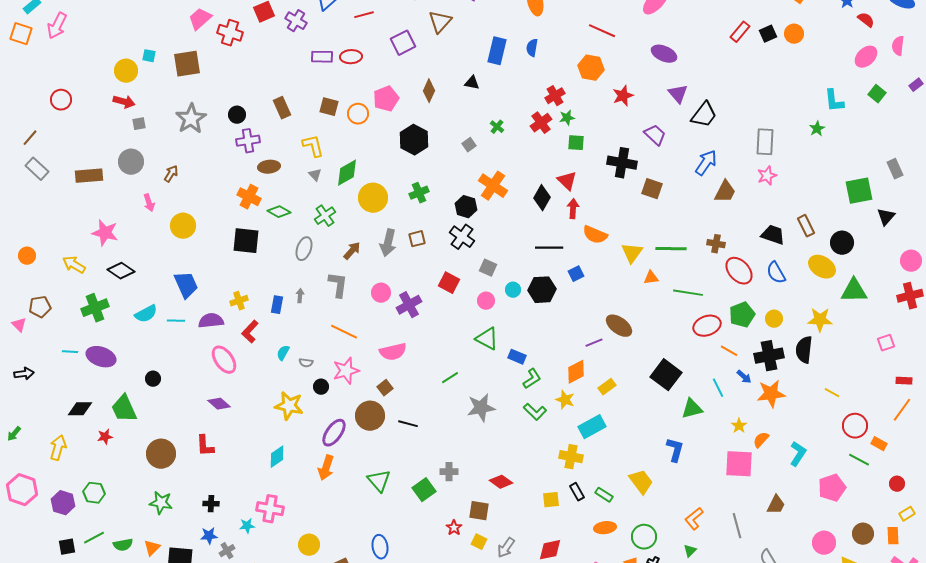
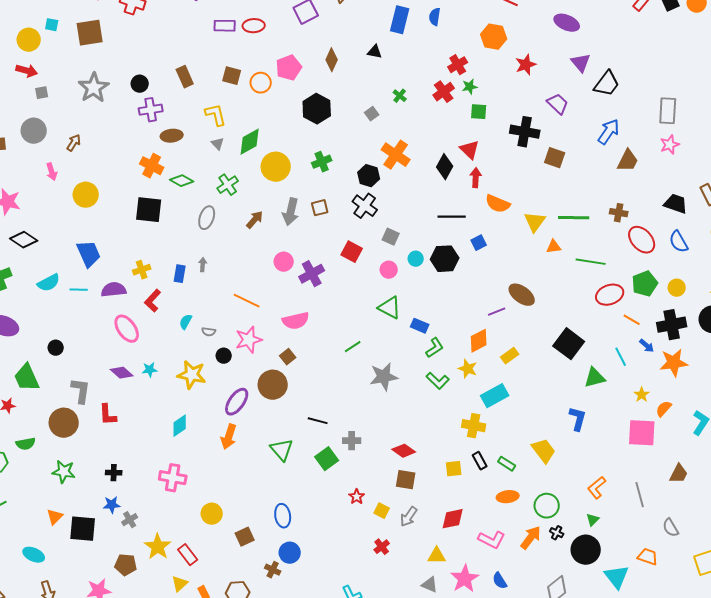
gray L-shape: (338, 285) -> (81, 391), moved
black line: (408, 424) -> (318, 421), moved
brown square: (479, 511) -> (406, 480), moved
cyan star: (247, 526) -> (150, 370), moved
green semicircle: (123, 545) -> (26, 444), moved

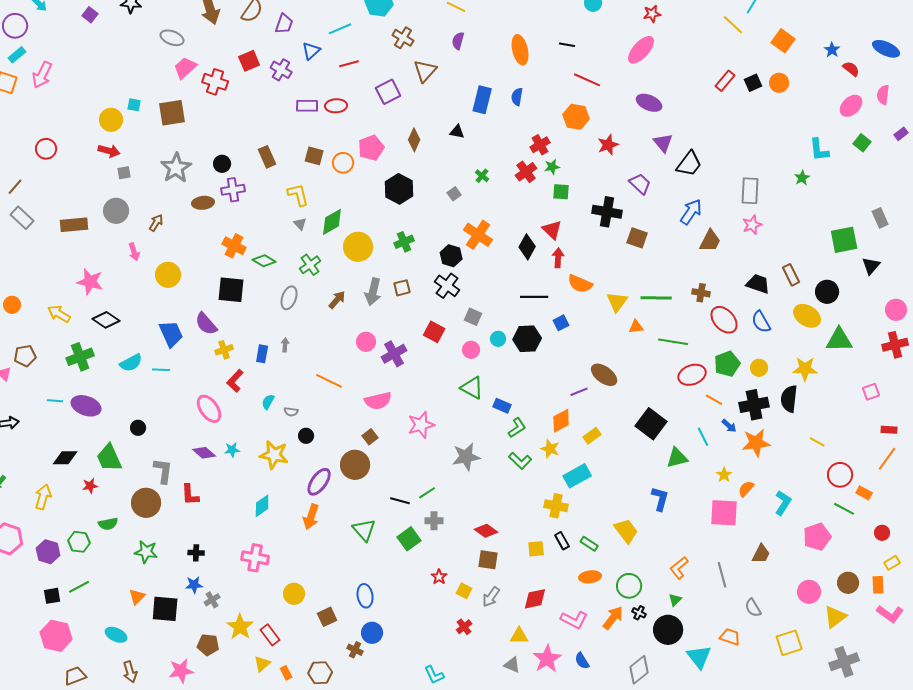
brown ellipse: (172, 136) -> (203, 203), moved
purple semicircle: (114, 290) -> (206, 324), moved, turned -125
pink star: (249, 340) -> (421, 425), moved
green line: (353, 347) -> (427, 493), moved

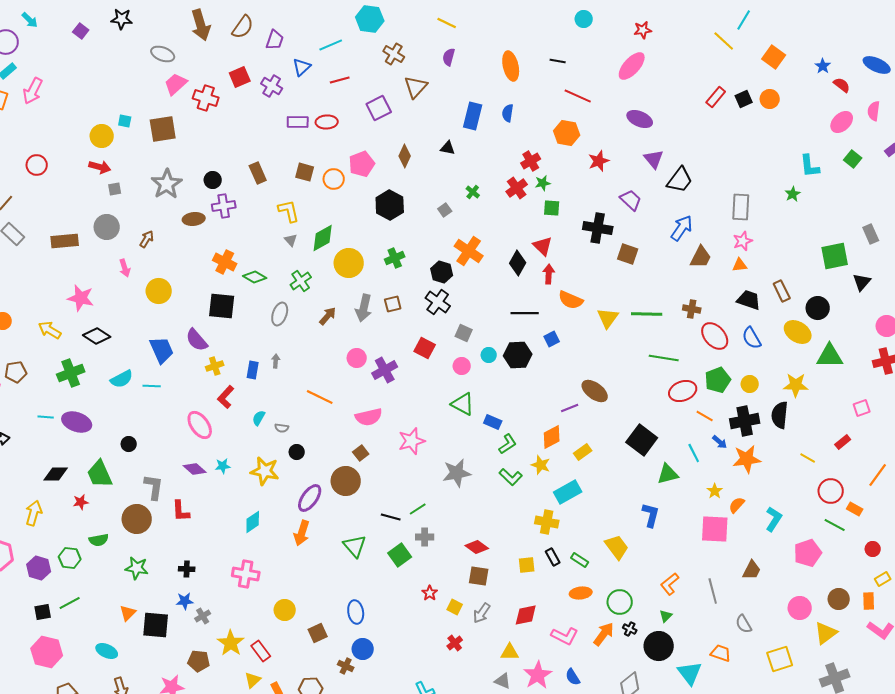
orange triangle: (636, 327) -> (740, 265), moved
red rectangle: (889, 430) -> (843, 442), moved, turned -42

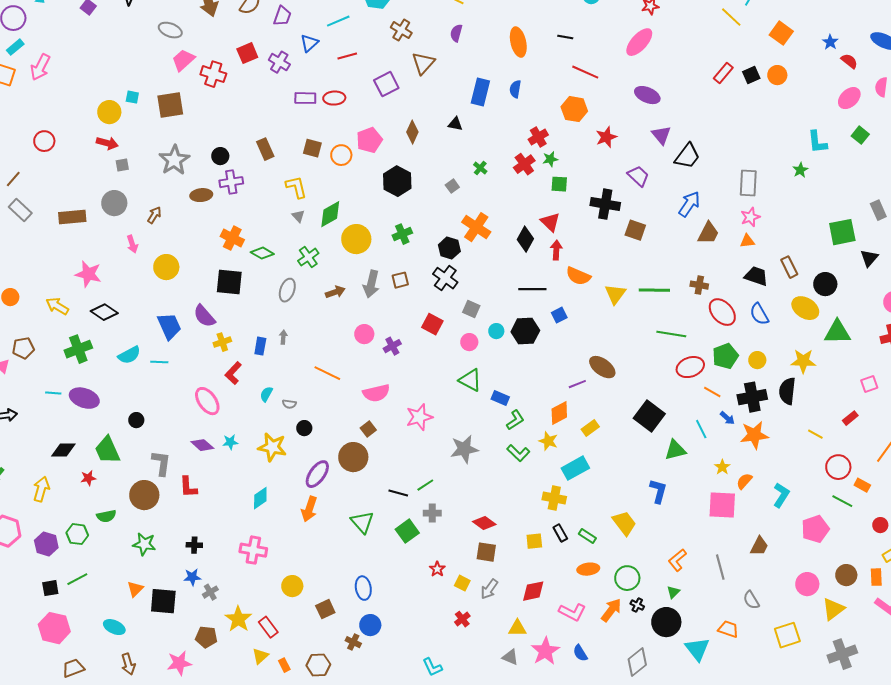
brown arrow: (328, 316) -> (335, 292), turned 30
purple cross: (385, 370) -> (392, 346), size x0.7

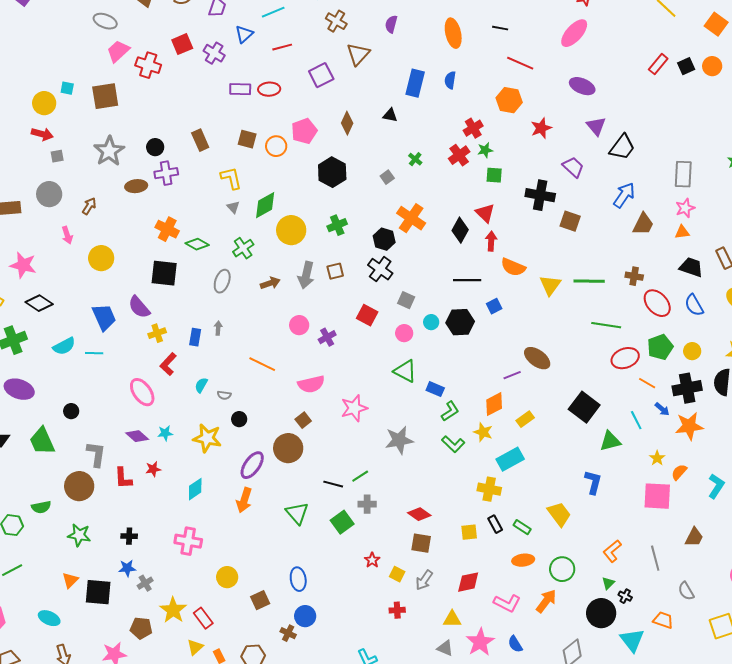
red star: (88, 478) -> (153, 469), moved
black cross: (637, 605) -> (625, 596), moved
red cross: (462, 619) -> (397, 610), turned 35

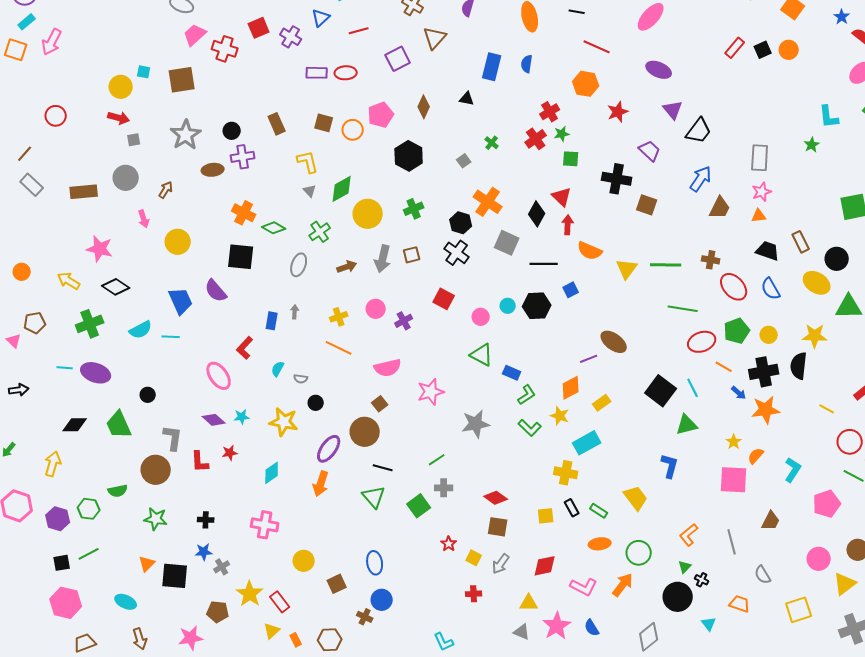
gray square: (406, 300) -> (507, 243), moved, size x1.4
yellow cross: (157, 333) -> (339, 317), moved
cyan line: (636, 420) -> (693, 388), moved
black line: (333, 484) -> (383, 468), moved
cyan triangle: (632, 640) -> (709, 624), size x0.6

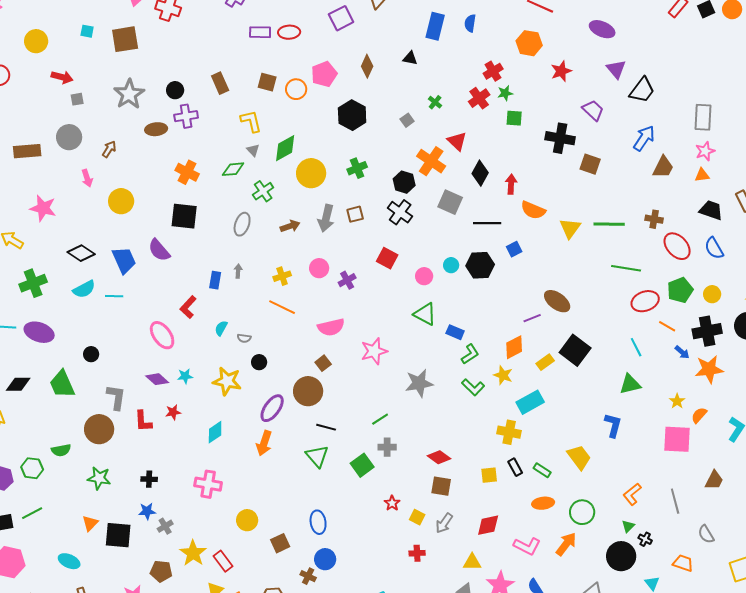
yellow circle: (121, 87) -> (36, 41), moved
red triangle: (562, 197) -> (457, 141), moved
green diamond: (274, 228) -> (233, 169), moved, turned -35
black diamond: (116, 287) -> (81, 253), moved
black square: (661, 391) -> (575, 350), moved

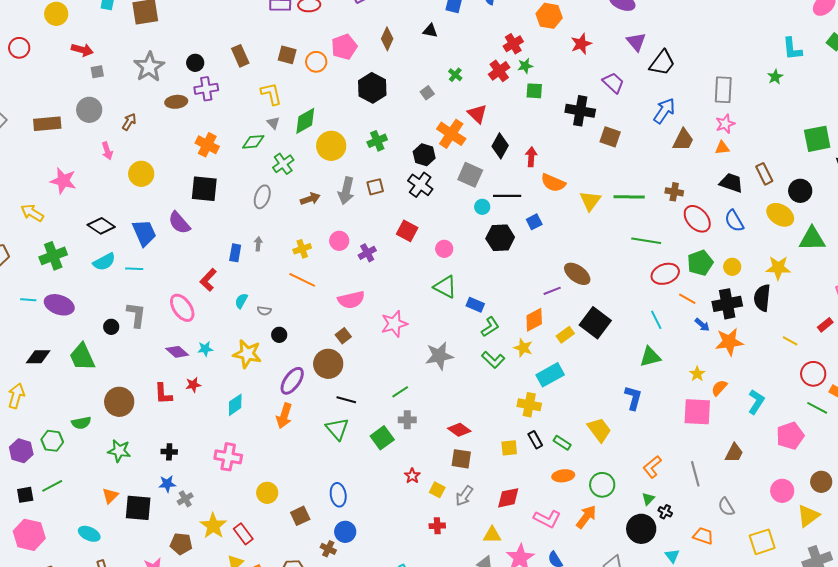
cyan circle: (451, 265) -> (482, 207), moved
gray L-shape: (116, 397) -> (136, 315), moved

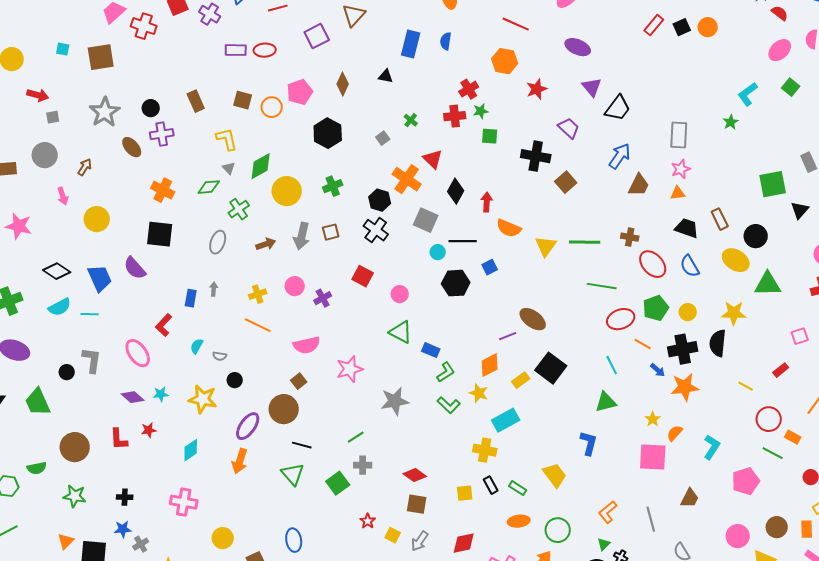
cyan L-shape: (792, 49) -> (748, 94), turned 60
red cross: (499, 71) -> (455, 116), turned 30
brown ellipse: (176, 102) -> (132, 147), turned 55
brown square: (610, 137) -> (566, 182), turned 30

